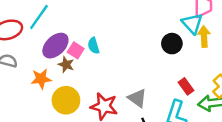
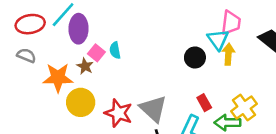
purple ellipse: (55, 46) -> (79, 29), moved, turned -52
orange star: (41, 79) -> (58, 78), size x1.4
gray triangle: (137, 98) -> (153, 109), size x1.4

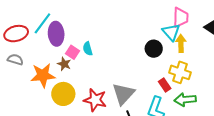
yellow cross: (244, 107) -> (180, 72), moved, turned -30
gray triangle: (153, 109) -> (123, 94), turned 35

